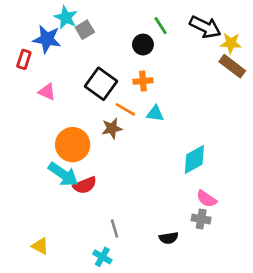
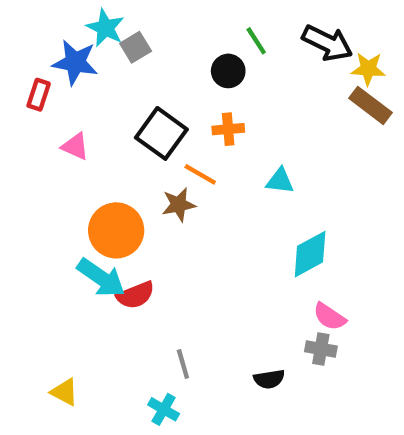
cyan triangle: (155, 114) -> (280, 181), moved

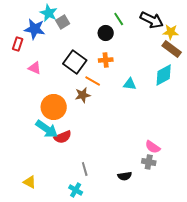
cyan diamond: (310, 254) -> (164, 75), moved

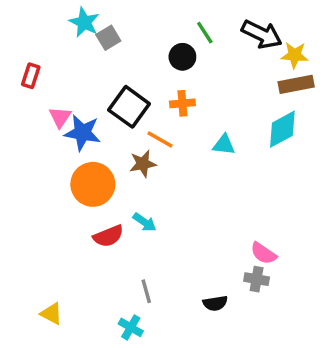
blue star: (35, 29) -> (82, 133), moved
brown rectangle: (172, 49) -> (296, 84), turned -48
pink triangle: (35, 68) -> (60, 117), turned 40
cyan arrow: (47, 129) -> (145, 222), moved, size x0.6

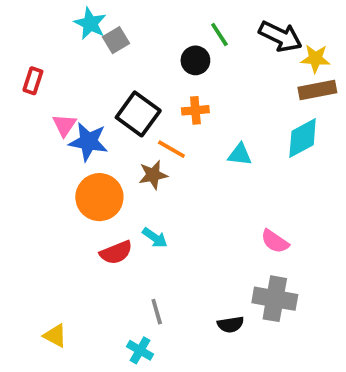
pink semicircle: (263, 253) -> (275, 241), moved
gray cross: (257, 279) -> (275, 299), size x1.6

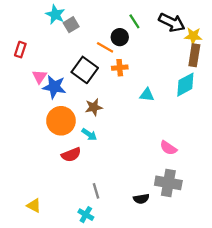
brown rectangle: (317, 90) -> (194, 55), turned -70
orange line: (171, 149) -> (105, 47), moved
cyan arrow: (155, 238) -> (89, 134), moved

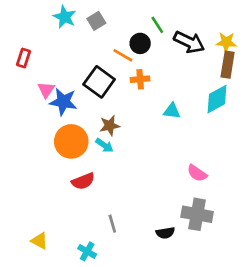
black arrow: (172, 22) -> (189, 42), moved
gray square: (71, 25) -> (96, 21), moved
cyan arrow: (89, 134) -> (104, 145), moved
cyan cross: (86, 215) -> (87, 251), moved

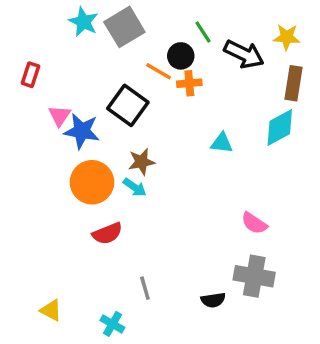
gray square: (96, 21) -> (124, 27), size x1.6
yellow star: (226, 42) -> (287, 37), moved
orange cross: (140, 79) -> (189, 83), moved

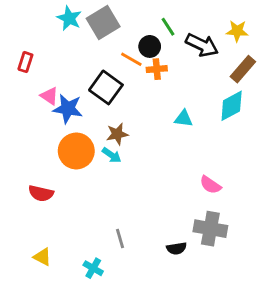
brown rectangle: (293, 83) -> (243, 69), turned 32
pink triangle: (60, 116) -> (49, 96), turned -30
red semicircle: (107, 233) -> (41, 193), moved, turned 35

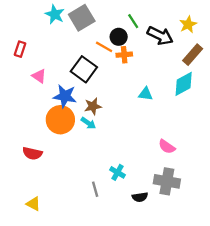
yellow star: (237, 31) -> (188, 24), turned -30
blue star: (68, 109) -> (65, 96), moved
cyan cross: (93, 268) -> (118, 172), moved

